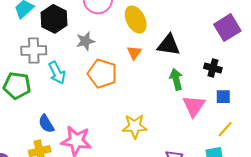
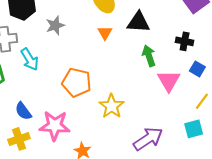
orange pentagon: (102, 74) -> (77, 83), moved
blue square: (223, 97) -> (197, 69), turned 35
yellow star: (135, 126) -> (112, 106), turned -30

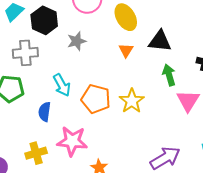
cyan arrow: (30, 59) -> (62, 85), moved
yellow star: (112, 106) -> (132, 101), moved
blue semicircle: (23, 111) -> (45, 112), moved, turned 42

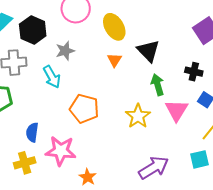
black triangle: (160, 41) -> (148, 51), turned 40
cyan arrow: (62, 85) -> (52, 77), moved
yellow star: (132, 101) -> (138, 116), moved
blue semicircle: (45, 112) -> (32, 132), moved

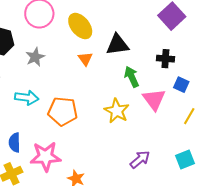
black triangle: (148, 51) -> (117, 45), turned -45
cyan arrow: (52, 77) -> (27, 98), moved, turned -45
cyan square: (199, 159) -> (185, 160), moved
purple arrow: (154, 168) -> (140, 159), size x0.7

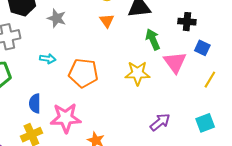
gray star: (35, 57) -> (57, 18), turned -30
cyan arrow: (27, 98) -> (48, 59), size x0.7
yellow star: (117, 111) -> (137, 73), turned -30

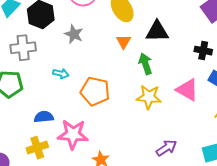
green arrow: (153, 39) -> (145, 64), moved
pink triangle: (175, 62) -> (187, 90), turned -30
blue semicircle: (35, 103) -> (44, 117), turned 78

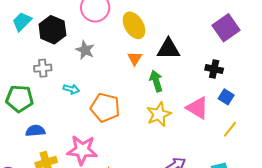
gray cross: (23, 48) -> (43, 68), moved, size x0.7
yellow star: (149, 97) -> (159, 114), turned -30
blue semicircle: (44, 117) -> (35, 131), moved

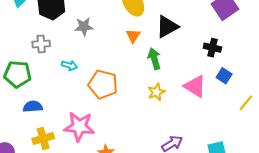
black triangle: (168, 49) -> (167, 27), turned -30
gray star: (85, 50) -> (84, 27), turned -30
yellow star: (159, 114) -> (156, 92), size x0.7
yellow line: (230, 129) -> (246, 103), moved

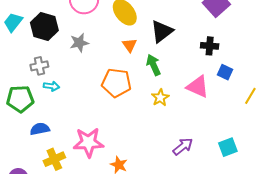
cyan arrow: (69, 65) -> (52, 86), moved
orange pentagon: (103, 84) -> (116, 83), moved

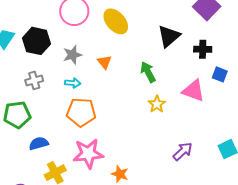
black triangle: (162, 31) -> (169, 36), moved
orange triangle: (129, 45) -> (104, 62), moved
orange pentagon: (116, 83) -> (81, 112), moved
cyan arrow: (52, 86) -> (73, 83), moved

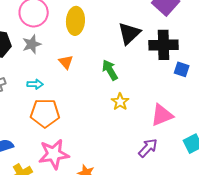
yellow ellipse: (116, 21) -> (75, 21), turned 48
black cross: (203, 49) -> (163, 45), size x1.6
gray star: (72, 55) -> (32, 44), moved
pink triangle: (193, 91) -> (162, 115), moved, turned -40

